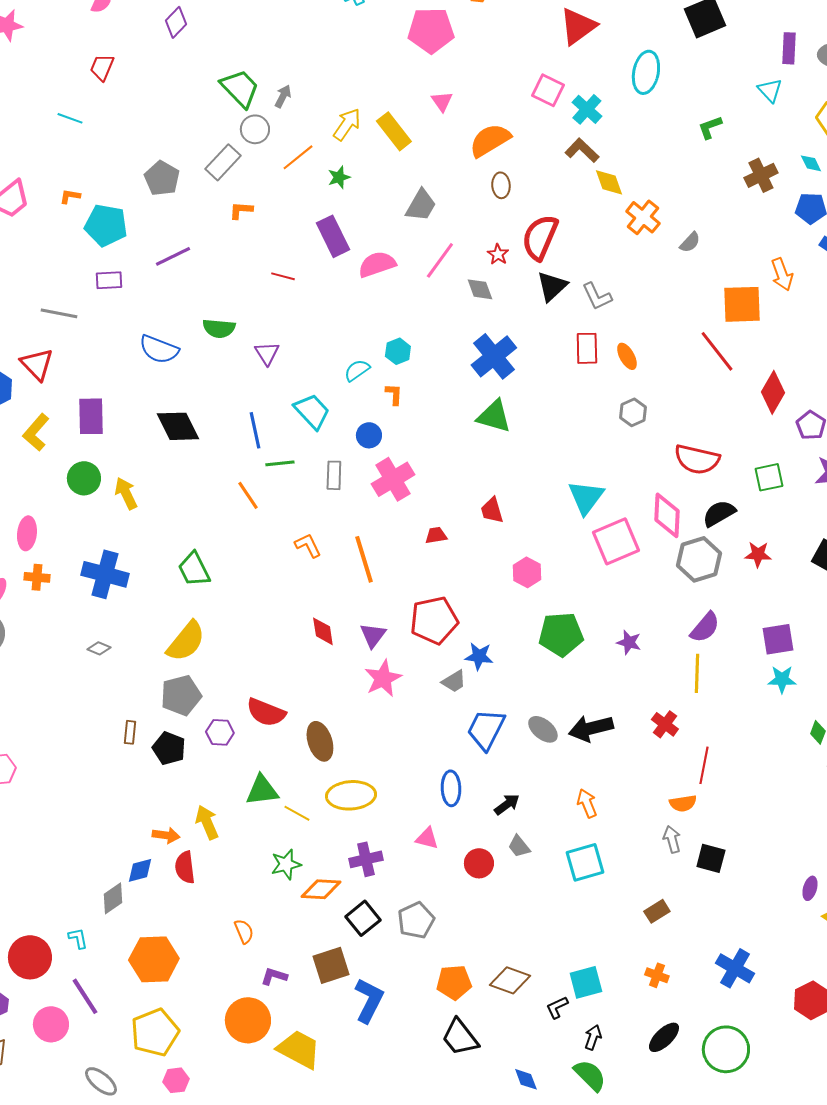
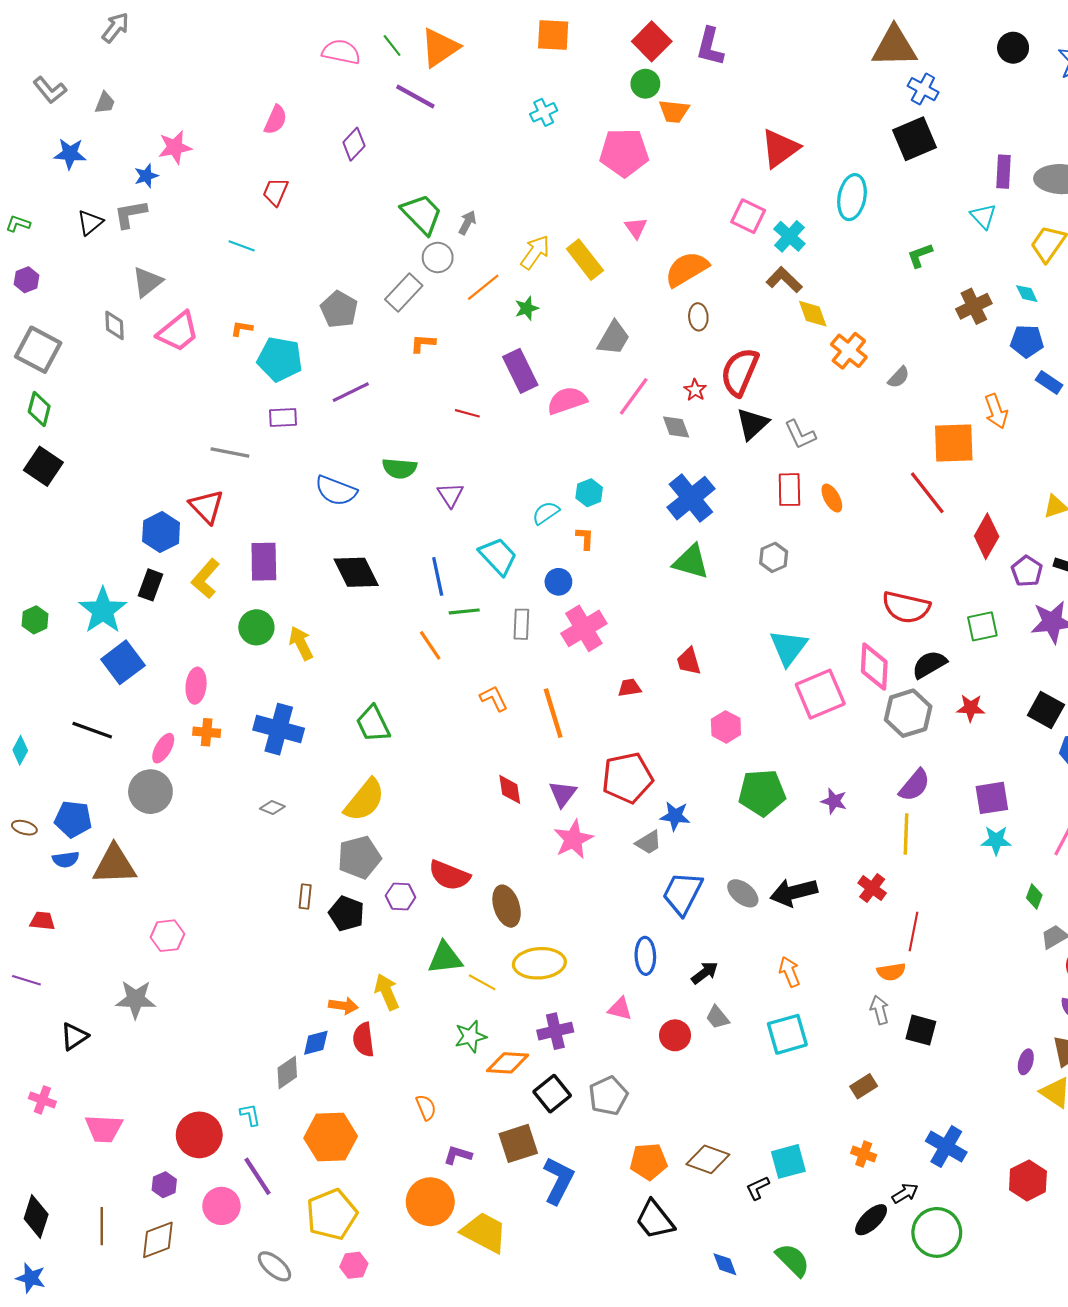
gray hexagon: (633, 412) -> (774, 557), moved
black arrow: (593, 1037) -> (905, 1193), moved, turned 40

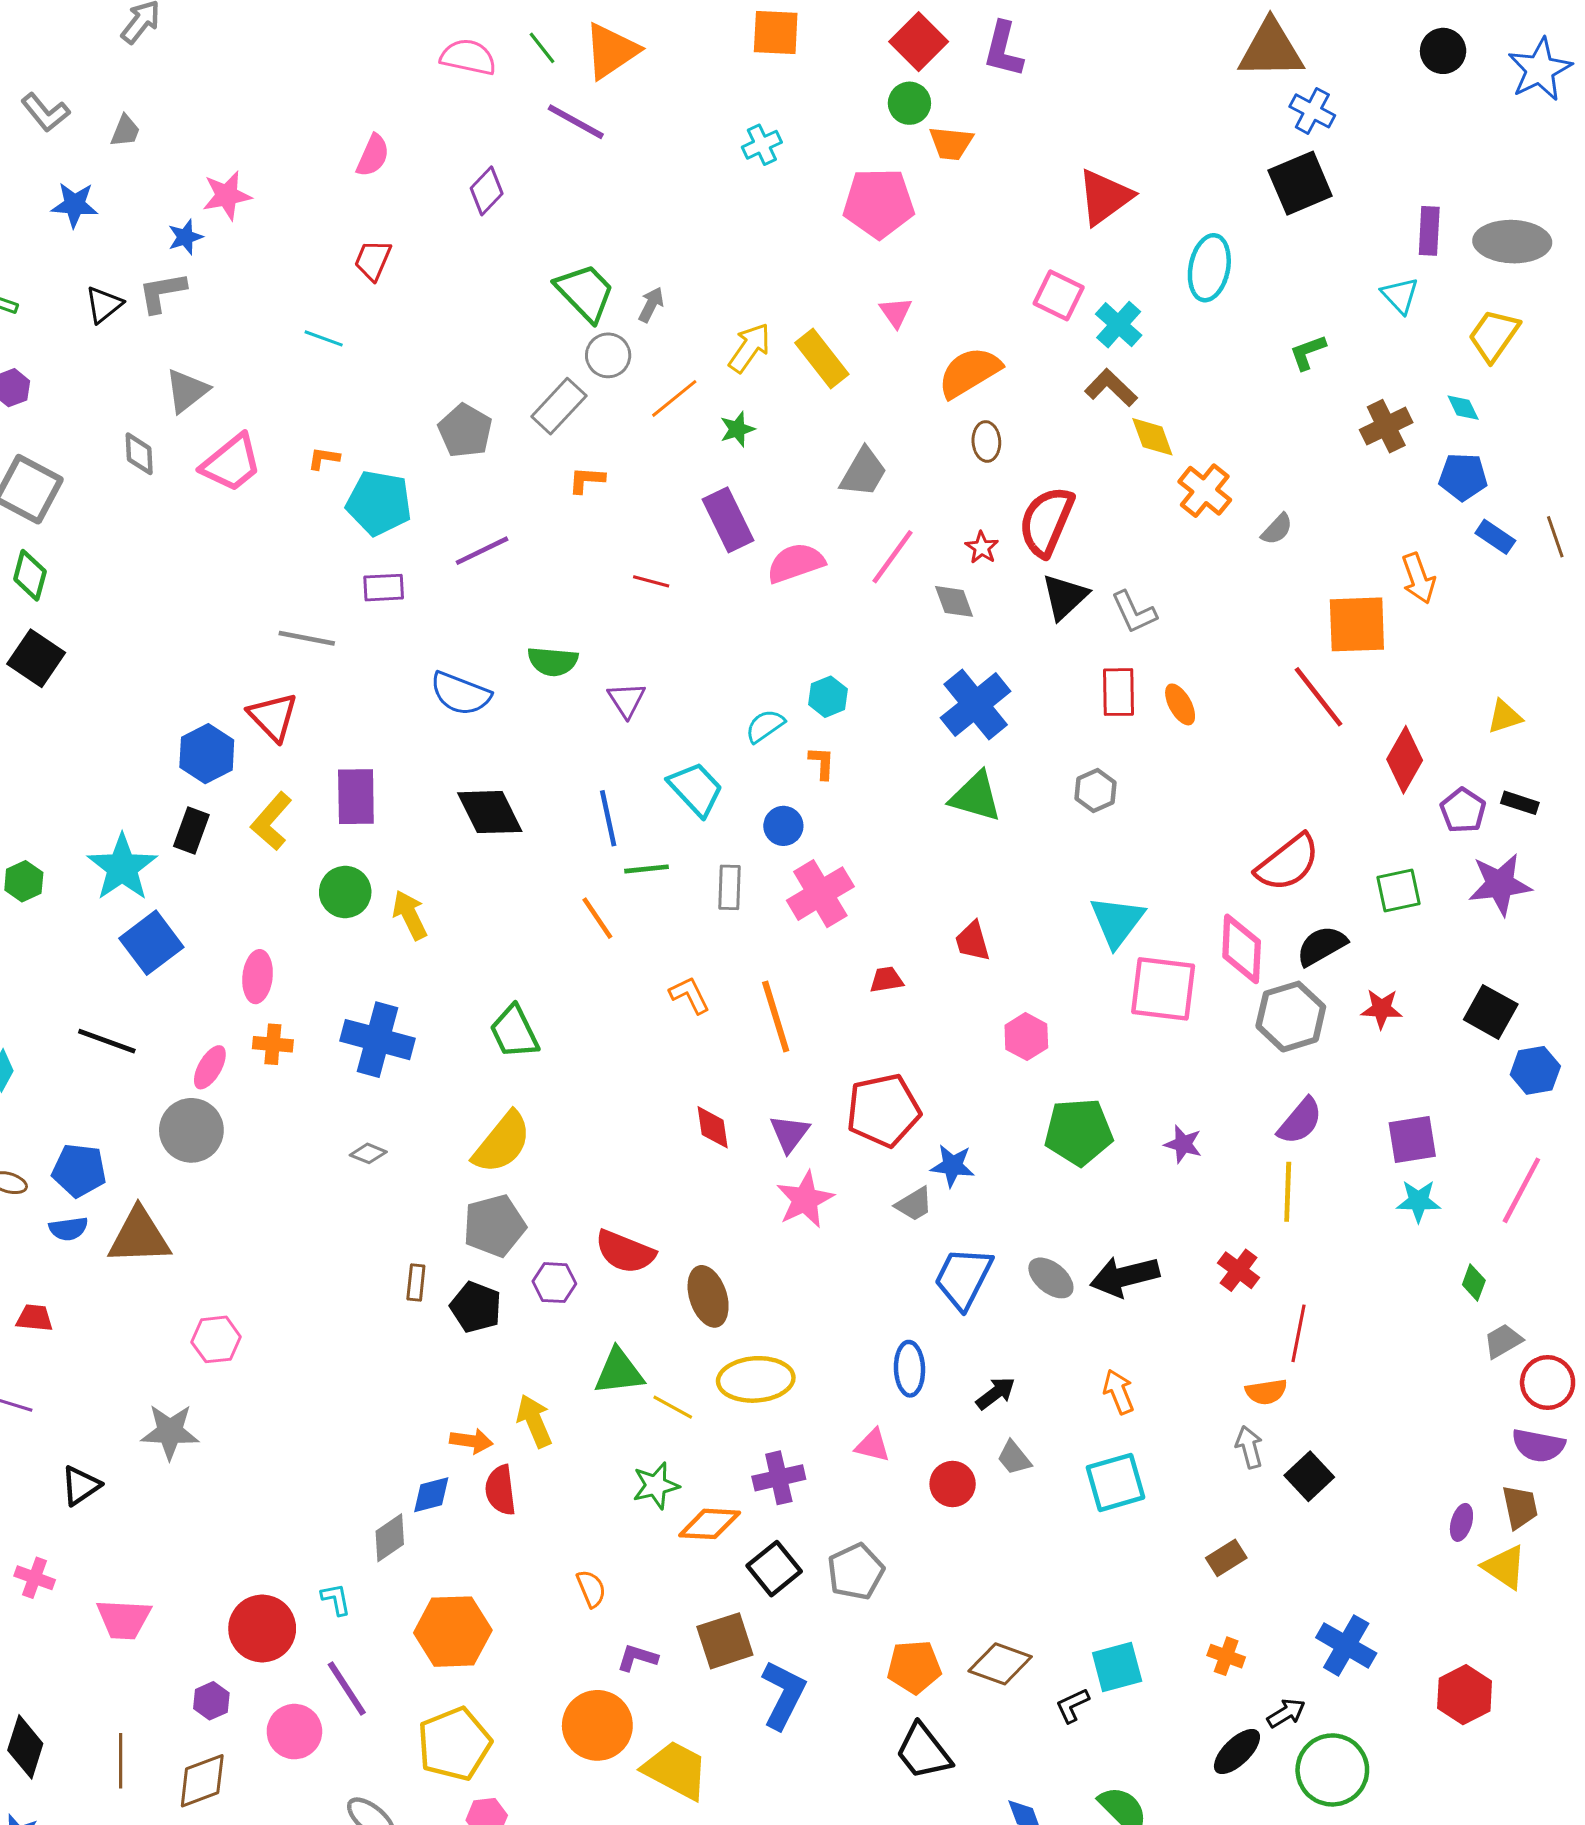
red semicircle: (906, 607) -> (1288, 863), turned -51
pink square: (820, 694) -> (1163, 989), turned 30
black square: (921, 1030) -> (1309, 1476), turned 32

